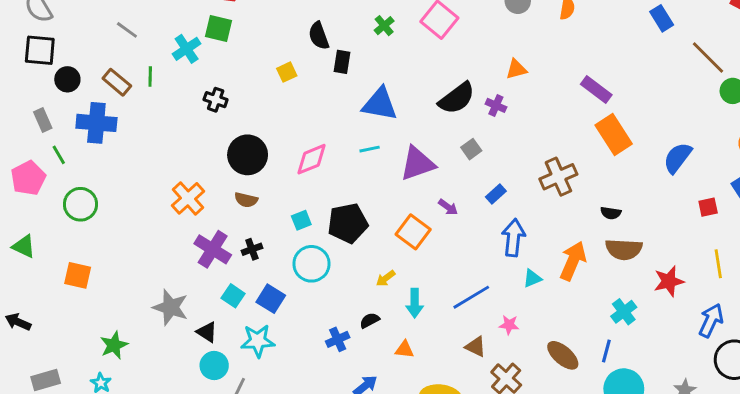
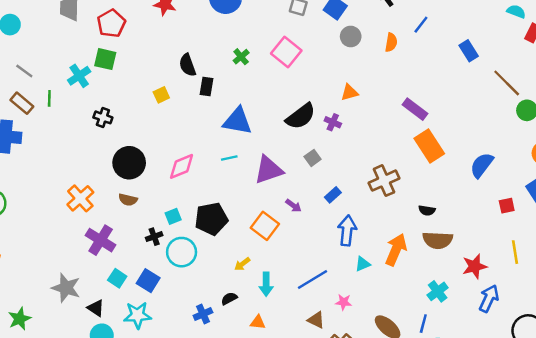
gray line: (127, 30) -> (24, 71), moved
black cross: (252, 249) -> (154, 237), moved
blue arrow: (711, 320) -> (489, 299), moved

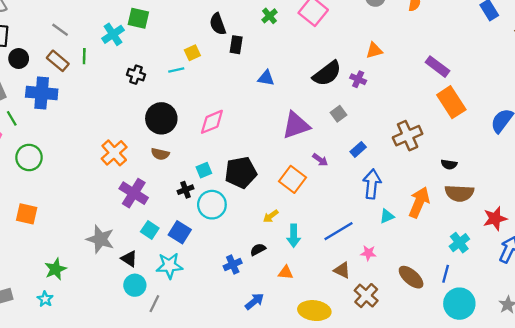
blue triangle: (238, 121) -> (266, 78), size x0.6
cyan line: (229, 158) -> (176, 70), moved

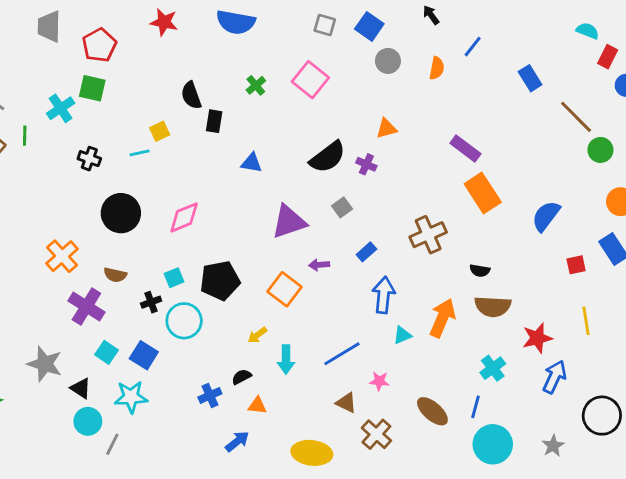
brown semicircle: (160, 154) -> (115, 275), moved
purple arrow: (320, 160) -> (319, 265), turned 140
orange triangle: (286, 273) -> (257, 406), moved

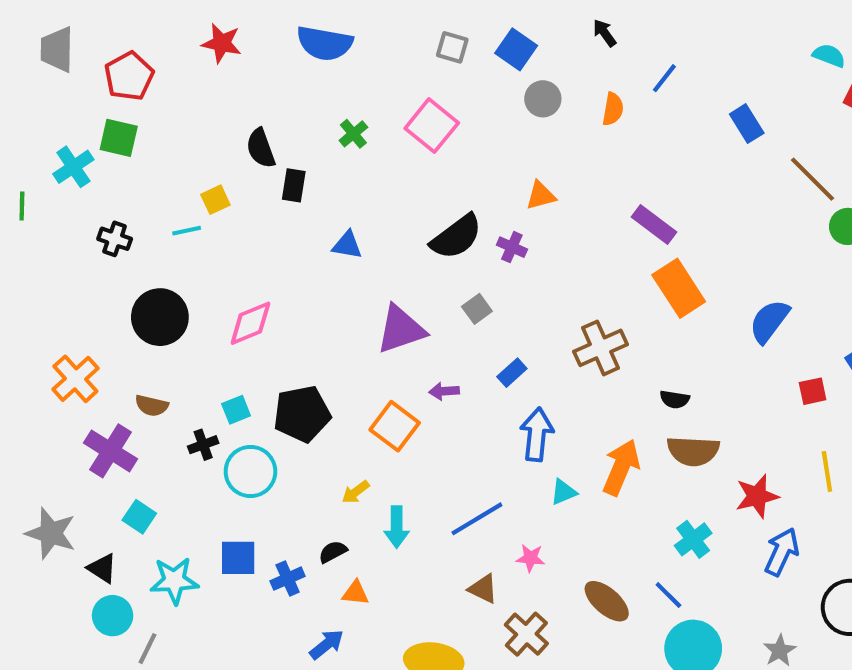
blue square: (144, 355) -> (238, 558), moved, turned -32
blue line: (476, 407) -> (668, 595), turned -60

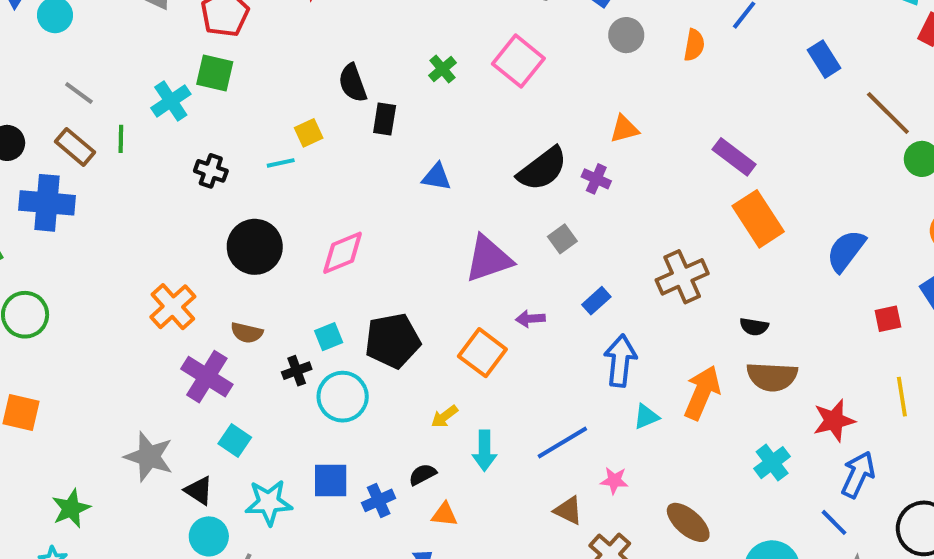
blue line: (668, 595) -> (834, 522), moved

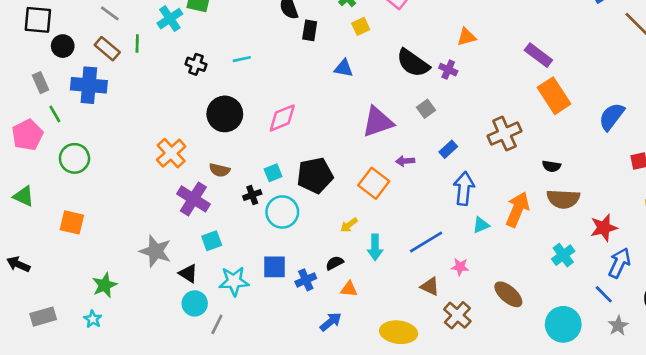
yellow square: (309, 133) -> (361, 26), moved
black semicircle: (542, 169) -> (413, 63), turned 72
cyan square: (235, 441) -> (212, 241), turned 36

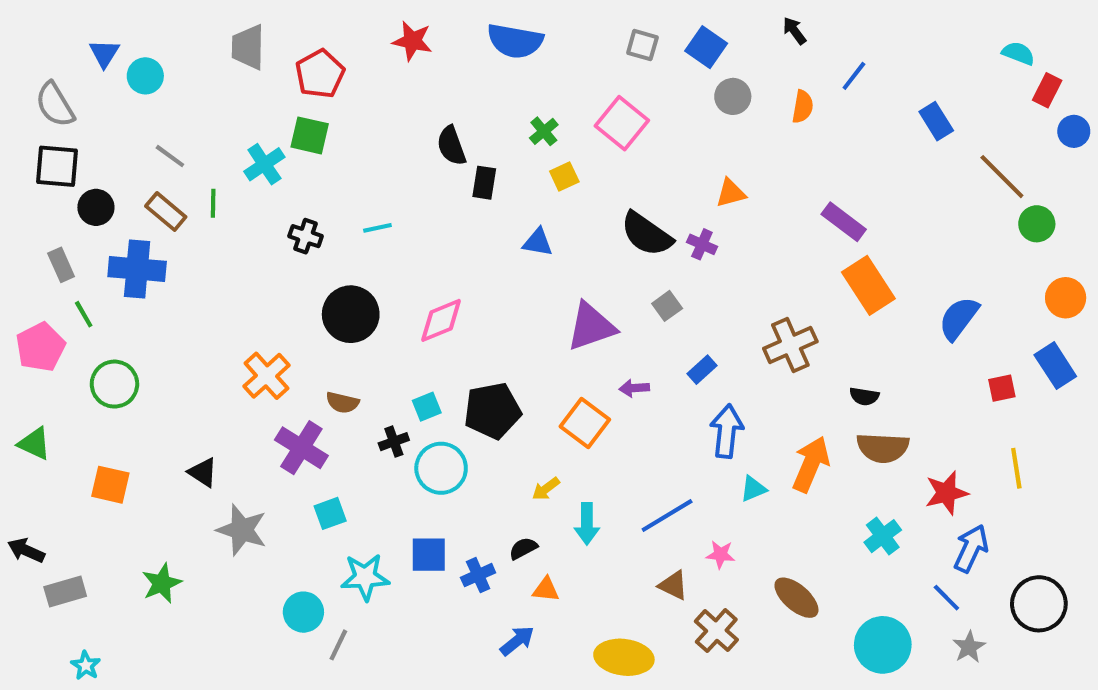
black triangle: (188, 273) -> (203, 472), moved
gray rectangle: (43, 317) -> (65, 592), moved
cyan star: (93, 319) -> (86, 665), moved

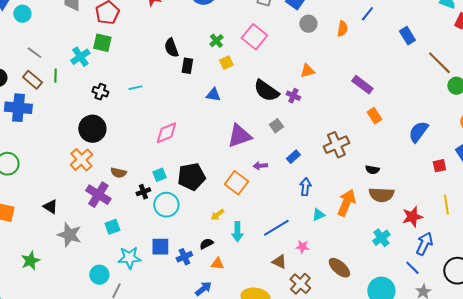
orange rectangle: (868, 285) -> (374, 116), size x0.6
black circle: (351, 314) -> (92, 129), moved
blue arrow: (727, 431) -> (305, 187), size x0.7

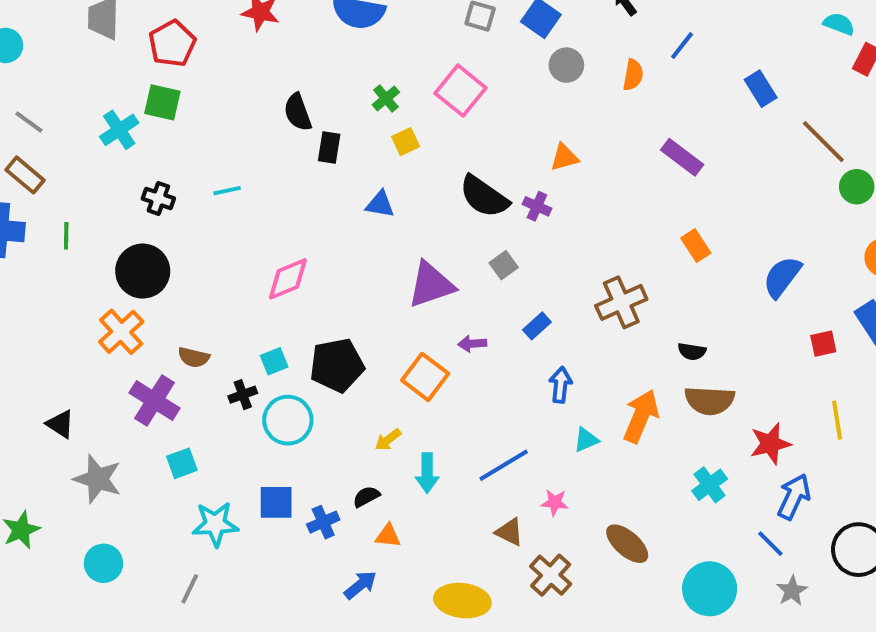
green line: (55, 76) -> (66, 236), moved
purple rectangle: (362, 85) -> (682, 157), moved
cyan circle: (99, 275) -> (103, 563), moved

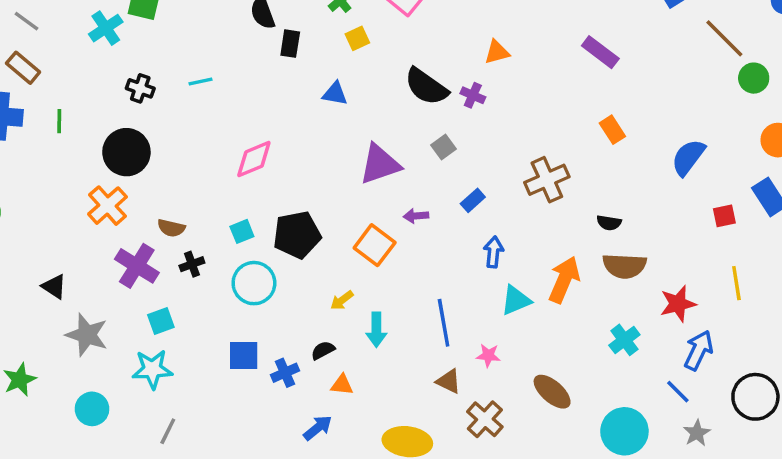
black cross: (243, 395) -> (192, 264), moved
cyan triangle: (586, 440) -> (516, 300), size x1.4
blue line: (504, 465) -> (444, 323), turned -69
cyan star: (215, 524) -> (152, 369), moved

